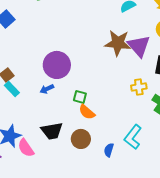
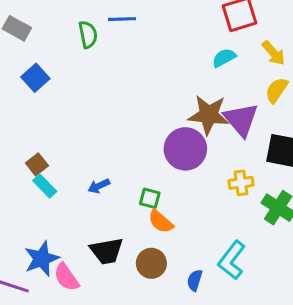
purple circle: (57, 65) -> (185, 149), moved

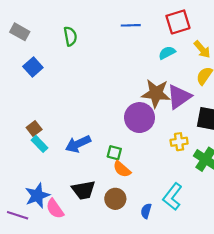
blue line: (122, 19) -> (131, 25), moved
purple triangle: (241, 120) -> (179, 97), turned 36
blue arrow: (99, 186) -> (78, 144), size x1.6

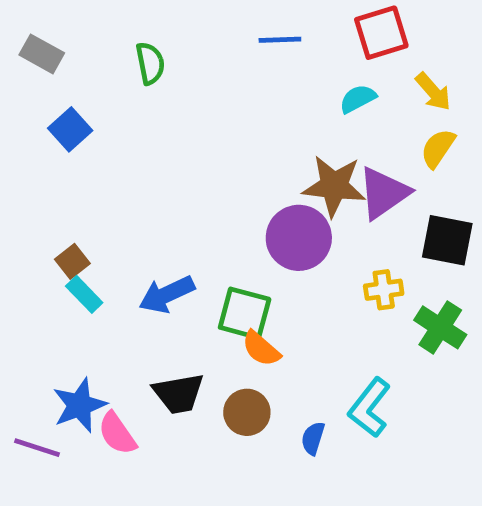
green square: (114, 153) -> (245, 313), size x1.6

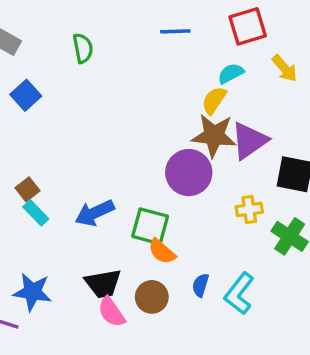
yellow semicircle: (438, 148) -> (214, 100), moved
blue star: (79, 405) -> (32, 292), turned 30
pink semicircle: (117, 434) -> (111, 312), moved
blue semicircle: (313, 438) -> (201, 285), moved

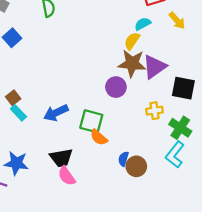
purple circle: (189, 173) -> (116, 87), size x0.7
cyan L-shape: (239, 294) -> (175, 155), moved
brown circle: (152, 297) -> (136, 166), moved

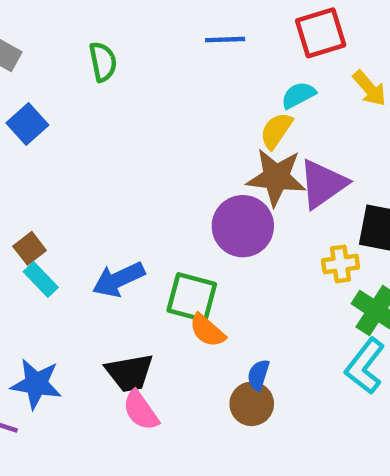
purple circle: (116, 87) -> (243, 226), size x1.4
yellow cross: (155, 111) -> (341, 264), moved
brown circle: (136, 166) -> (252, 404), moved

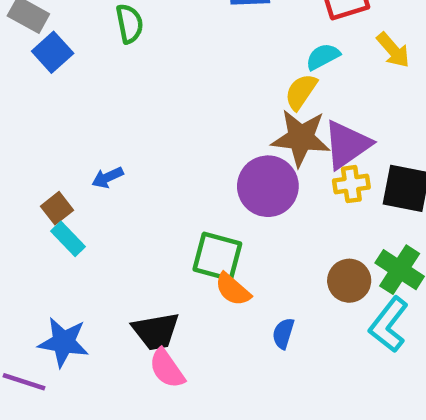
blue square: (27, 124) -> (53, 52), moved
yellow cross: (341, 264) -> (351, 184), moved
blue arrow: (118, 279) -> (108, 177), moved, size x0.6
brown circle: (252, 404) -> (349, 281), moved

